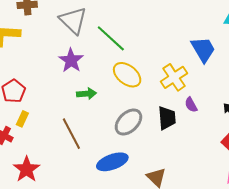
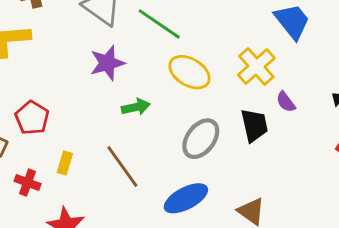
purple star: (71, 60) -> (107, 63), turned 30
yellow rectangle: (22, 119) -> (65, 163), moved

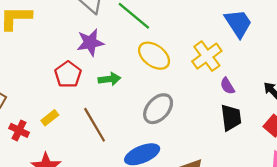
red pentagon: (32, 118) -> (68, 74), moved
black trapezoid: (254, 125) -> (231, 118), moved
yellow rectangle: (65, 163) -> (50, 118), turned 30

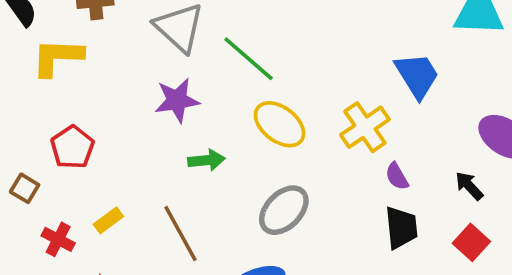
red pentagon: (68, 74) -> (72, 147), moved

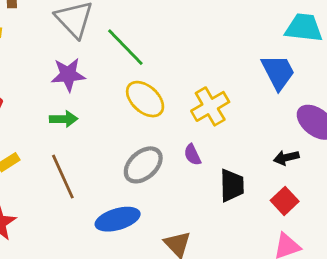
blue trapezoid: (417, 75) -> (278, 72), moved
green arrow: (206, 160) -> (64, 119), moved
purple semicircle: (397, 176) -> (192, 155), moved
black arrow: (469, 186) -> (286, 158), turned -65

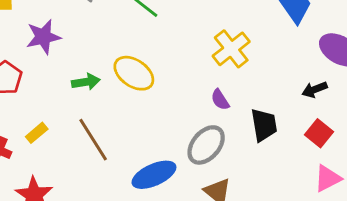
purple star: (68, 75) -> (43, 37), moved
yellow ellipse: (145, 99) -> (134, 73), moved
gray ellipse: (143, 165) -> (206, 145), moved

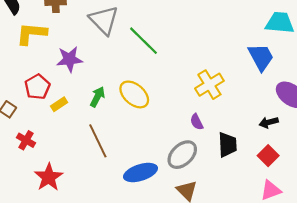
green arrow: (86, 82) -> (97, 97), turned -60
yellow rectangle: (37, 133) -> (59, 104), moved

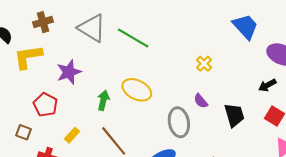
yellow cross: (209, 85) -> (204, 64), size x0.6
yellow rectangle: (59, 104) -> (72, 135), moved
gray ellipse: (182, 155) -> (179, 122), moved, turned -44

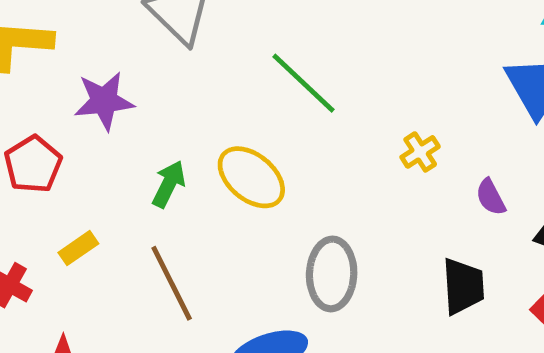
green line: (133, 38) -> (303, 83), moved
purple semicircle: (201, 101) -> (491, 197), moved

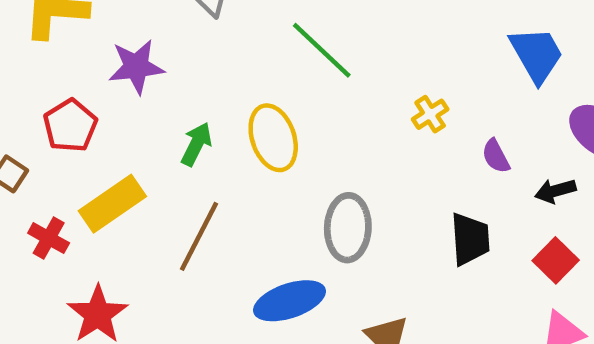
yellow ellipse: (251, 177) -> (273, 138), turned 32
yellow rectangle: (78, 248) -> (112, 204), size x1.8
brown line: (172, 283) -> (199, 236), turned 54

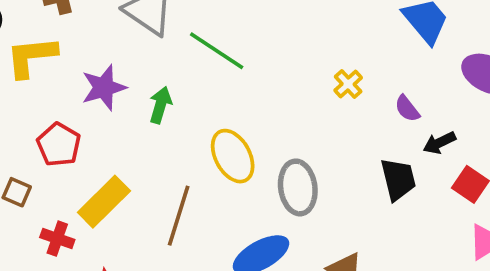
green line: (322, 50) -> (217, 51), moved
yellow ellipse: (273, 138) -> (233, 156), moved
green arrow: (196, 144) -> (160, 105), moved
black arrow: (555, 191) -> (439, 143), moved

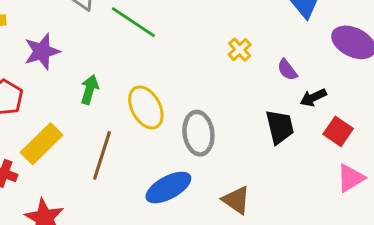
green arrow: (160, 105) -> (89, 89), moved

